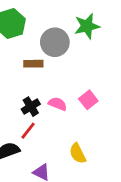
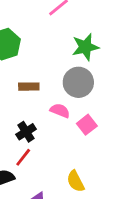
gray circle: (55, 42) -> (78, 82), moved
pink semicircle: (58, 104) -> (60, 111), moved

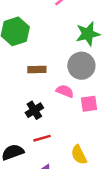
pink square: (87, 125) -> (89, 104), turned 30
red line: (23, 157) -> (42, 138), moved, turned 36

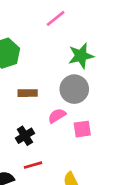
pink semicircle: (65, 91) -> (57, 116), turned -54

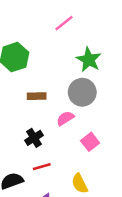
green star: (81, 56) -> (89, 60), turned -30
pink square: (82, 129) -> (90, 142), moved, turned -30

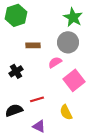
black cross: (34, 138) -> (16, 71), moved
pink square: (90, 142) -> (74, 80), size x1.5

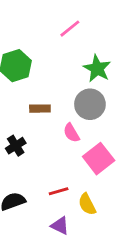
pink semicircle: (55, 62) -> (71, 133), turned -88
red line: (37, 99) -> (59, 191), moved
purple triangle: (39, 126) -> (60, 226), moved

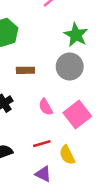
pink semicircle: (71, 133) -> (46, 107), moved

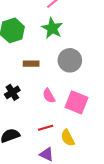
green star: (76, 35) -> (52, 28), moved
pink square: (77, 115) -> (76, 102), turned -30

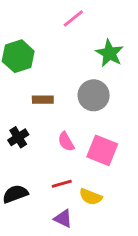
green star: (52, 28) -> (110, 53), moved
yellow semicircle: (68, 138) -> (91, 197), turned -42

